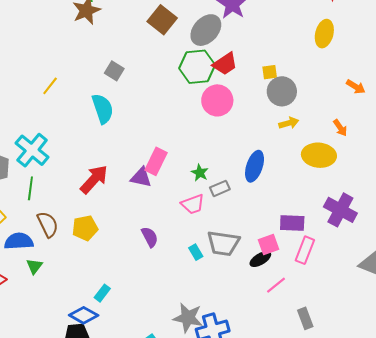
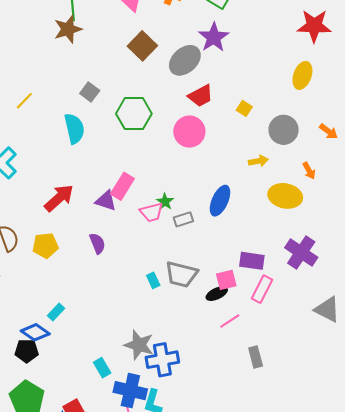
green hexagon: (197, 67) -> (134, 114), moved
yellow square: (270, 72) -> (244, 108), turned 35
gray circle: (282, 91) -> (284, 130), moved
pink trapezoid: (193, 204) -> (152, 212), moved
purple semicircle: (150, 237) -> (97, 243), moved

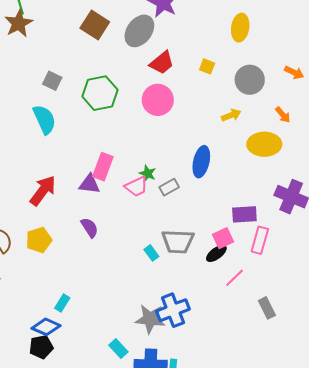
yellow ellipse: (302, 75) -> (240, 28), moved
blue cross: (162, 360) -> (173, 310), moved

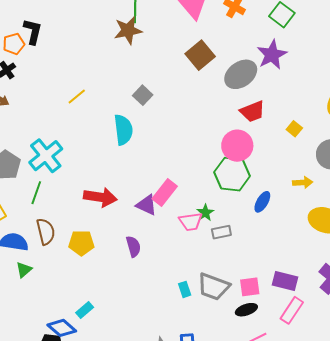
green hexagon: (100, 93) -> (232, 174), moved
blue ellipse: (201, 162) -> (262, 202), moved, size x0.7
red arrow: (43, 191) -> (100, 197), turned 44
pink square: (223, 238) -> (250, 287), moved

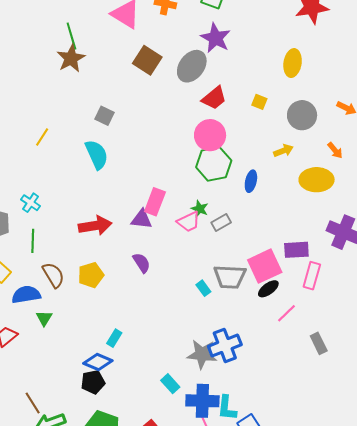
cyan cross: (46, 156) -> (31, 203), size x0.6
pink square: (250, 287) -> (265, 266), size x1.6

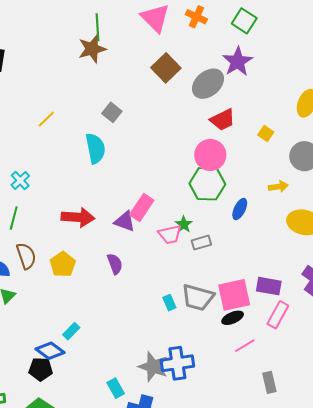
yellow pentagon: (91, 275) -> (63, 264), turned -30

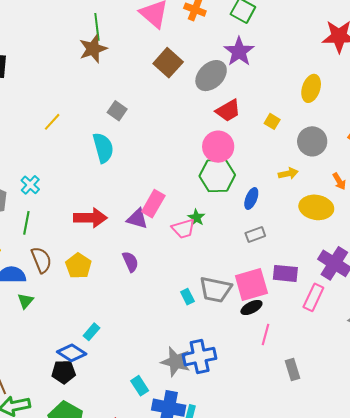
gray rectangle: (201, 243) -> (255, 234), moved
pink rectangle: (278, 315) -> (313, 297), moved
pink line: (245, 346) -> (266, 334), turned -40

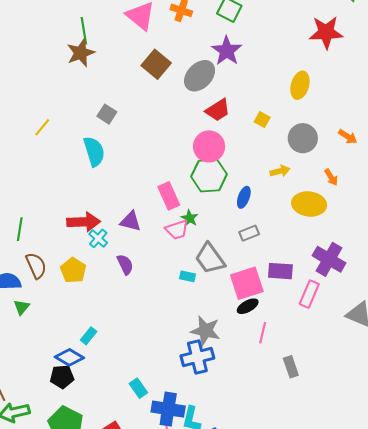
cyan cross: (30, 185) -> (98, 238), moved
pink rectangle: (153, 204) -> (169, 196), moved, turned -52
gray trapezoid: (215, 290) -> (210, 259), moved, turned 44
cyan rectangle: (187, 297) -> (188, 276), moved, turned -49
gray star: (176, 362) -> (205, 331), moved

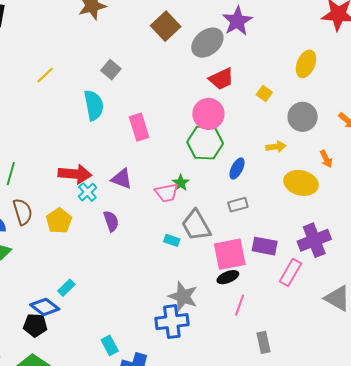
pink rectangle: (169, 196) -> (139, 127), moved
purple cross: (329, 259) -> (314, 240), turned 32

